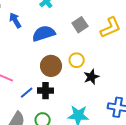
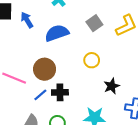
brown circle: (51, 66) -> (45, 69), moved
black star: (91, 77) -> (112, 86), moved

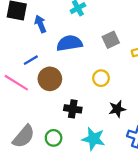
black cross: (60, 92) -> (73, 109), moved
blue line: (40, 95) -> (31, 60), moved

